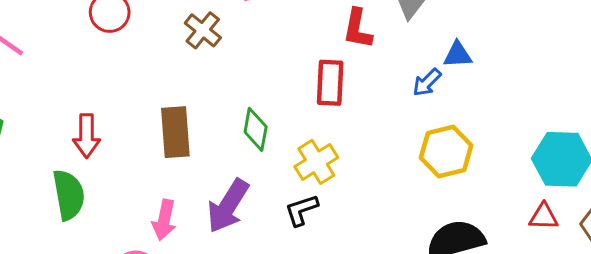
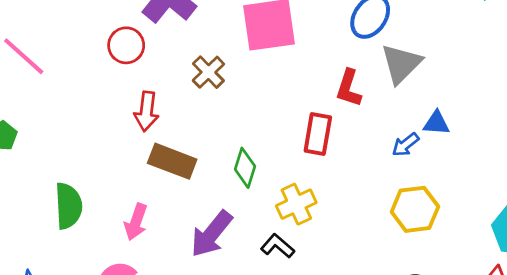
brown rectangle: (175, 132) -> (172, 161), turned -72
red arrow: (87, 136) -> (146, 111), moved
black L-shape: (301, 210) -> (278, 246), turned 52
pink arrow: (164, 220) -> (136, 222), moved

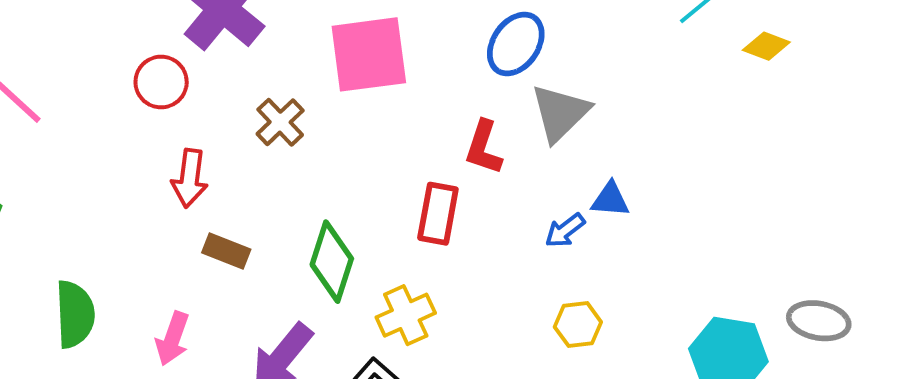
brown rectangle: (172, 161) -> (226, 251), size x0.7
green diamond: (245, 168) -> (332, 262), size x1.4
yellow hexagon: (415, 209) -> (578, 324), size x0.7

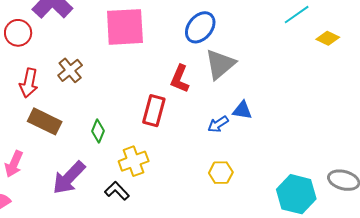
brown cross: (280, 122) -> (70, 70), moved
brown rectangle: (226, 251) -> (45, 121), size x1.4
green diamond: (332, 262) -> (98, 131), size x0.6

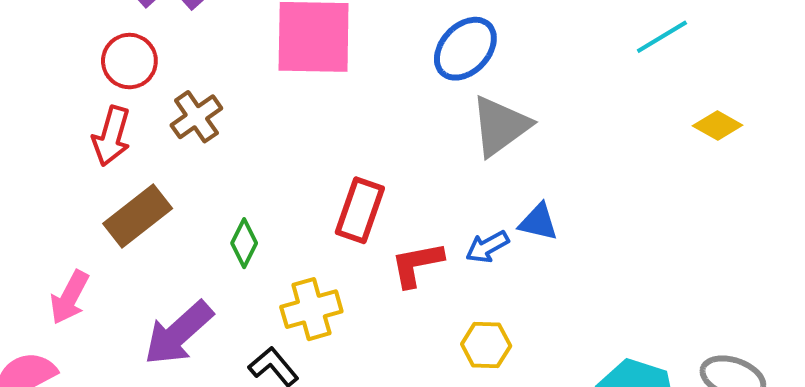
red circle: (18, 33) -> (129, 61), moved
yellow diamond: (328, 38) -> (718, 125), moved
red L-shape: (180, 79) -> (417, 264), moved, turned 52
brown rectangle: (45, 121) -> (138, 216), turned -68

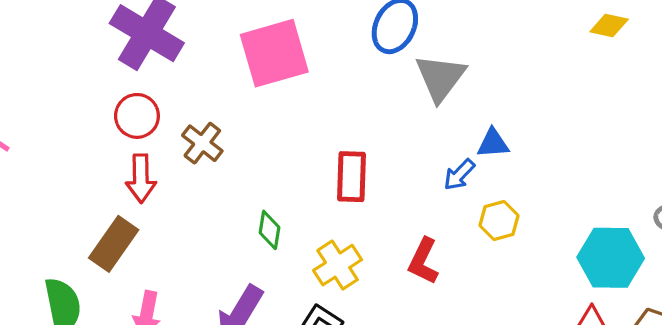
brown rectangle: (138, 216) -> (114, 244), moved
red L-shape: (417, 264) -> (423, 261), moved, turned -36
yellow hexagon: (486, 345) -> (499, 221), moved

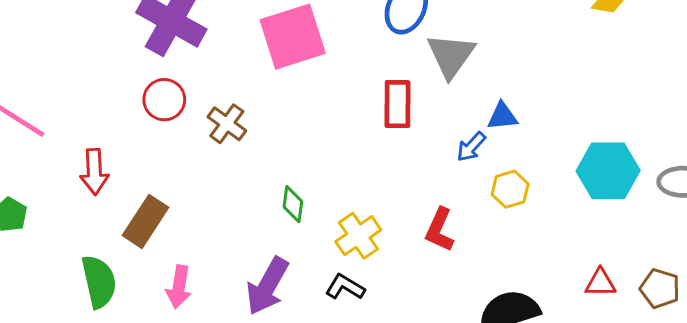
red rectangle: (352, 177) -> (397, 104), moved
red arrow: (141, 178) -> (94, 172), moved
cyan hexagon: (611, 258) -> (608, 171), moved

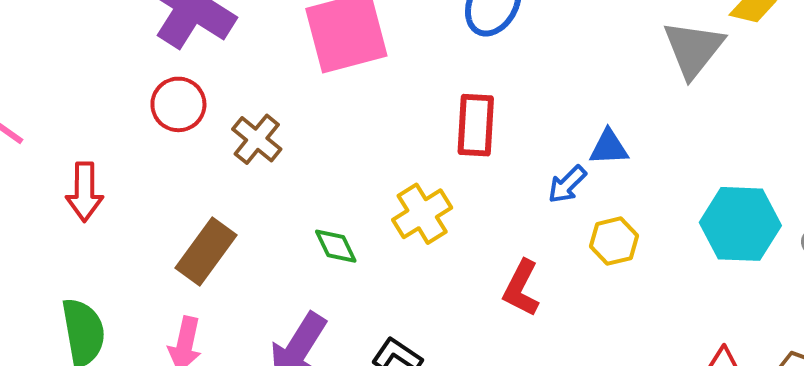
gray triangle: (451, 55) -> (693, 49), moved
green diamond: (293, 204) -> (336, 246), turned -36
brown rectangle: (146, 221) -> (206, 252), moved
yellow cross: (358, 236) -> (422, 214), moved

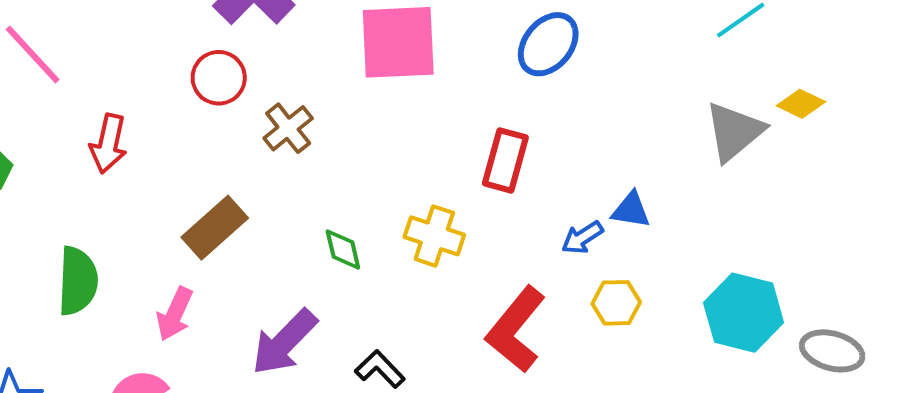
yellow cross: (422, 214) -> (434, 236), turned 38
red L-shape: (521, 288) -> (516, 330), size x1.5

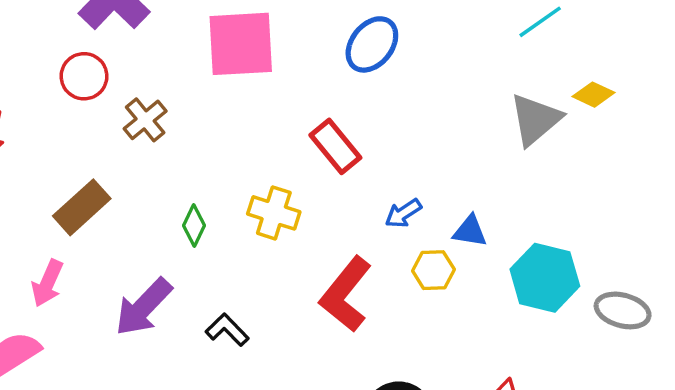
red rectangle: (505, 160) -> (335, 146), turned -54
blue triangle: (631, 210) -> (470, 231), moved
green diamond: (343, 249) -> (194, 225), turned 39

